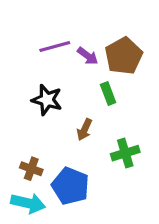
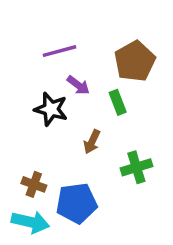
purple arrow: (88, 56) -> (78, 85), moved
blue pentagon: (70, 186) -> (77, 203), turned -30

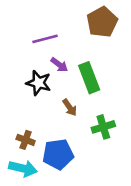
brown pentagon: (135, 61) -> (102, 22), moved
green rectangle: (118, 102) -> (89, 78), size x1.6
brown arrow: (92, 142) -> (70, 108), turned -60

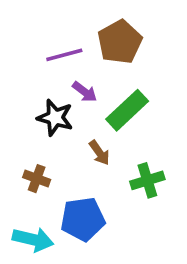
brown pentagon: (102, 22) -> (120, 42), moved
green rectangle: (89, 78) -> (127, 110), turned 68
brown cross: (26, 140) -> (37, 179), moved

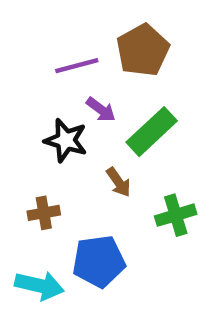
brown cross: (37, 179) -> (44, 213), turned -30

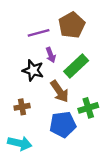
purple arrow: (101, 110) -> (51, 55), turned 32
brown arrow: (119, 182) -> (60, 91), size x1.5
blue pentagon: (99, 261) -> (63, 124), moved

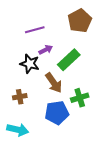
brown pentagon: (72, 25) -> (80, 21), moved
purple arrow: (51, 55) -> (46, 50), turned -96

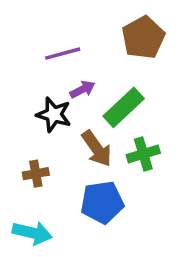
green cross: (80, 98) -> (143, 154), moved

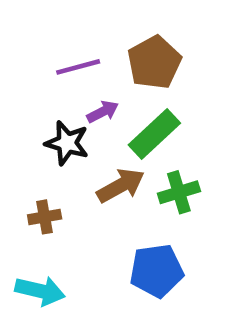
brown pentagon: (143, 37) -> (154, 62), moved
brown arrow: (97, 149) -> (121, 186), turned -84
blue pentagon: (102, 202) -> (156, 271), moved

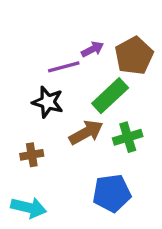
brown pentagon: (154, 62) -> (134, 56), moved
purple line: (78, 67) -> (64, 67), moved
purple arrow: (103, 112) -> (93, 49), moved

